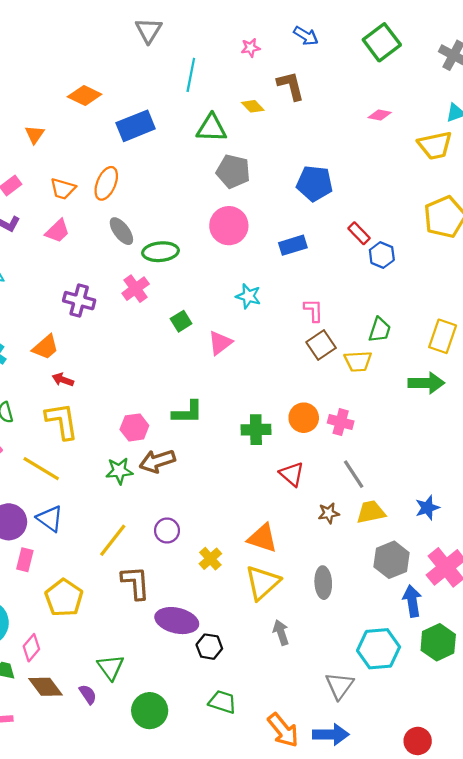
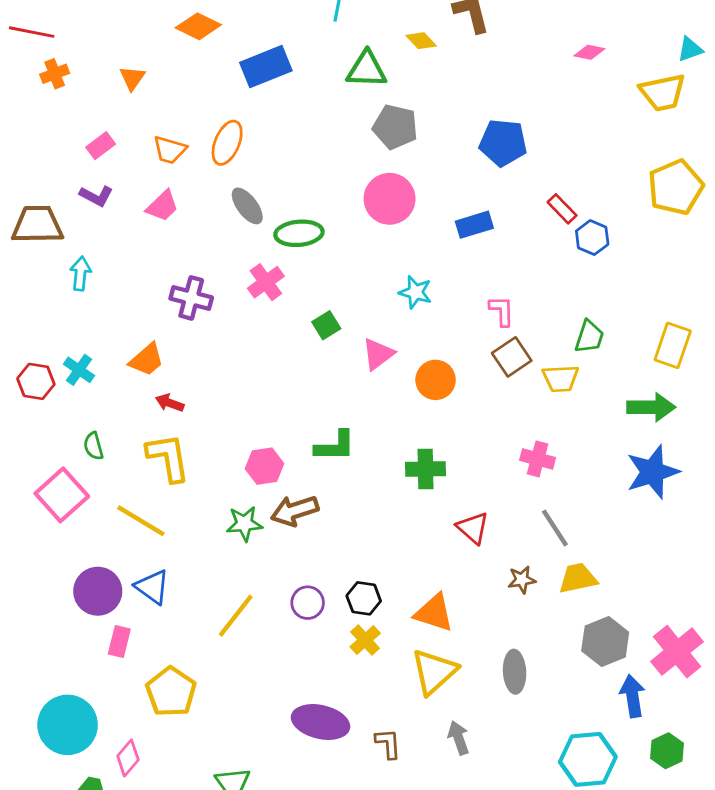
orange circle: (304, 418) -> (436, 380), moved
blue star: (427, 508) -> (653, 472), moved, size x1.6
brown L-shape: (136, 583) -> (388, 744), moved, size x0.7
green hexagon: (438, 642) -> (667, 751), size x0.7
black hexagon: (209, 647) -> (364, 598), moved

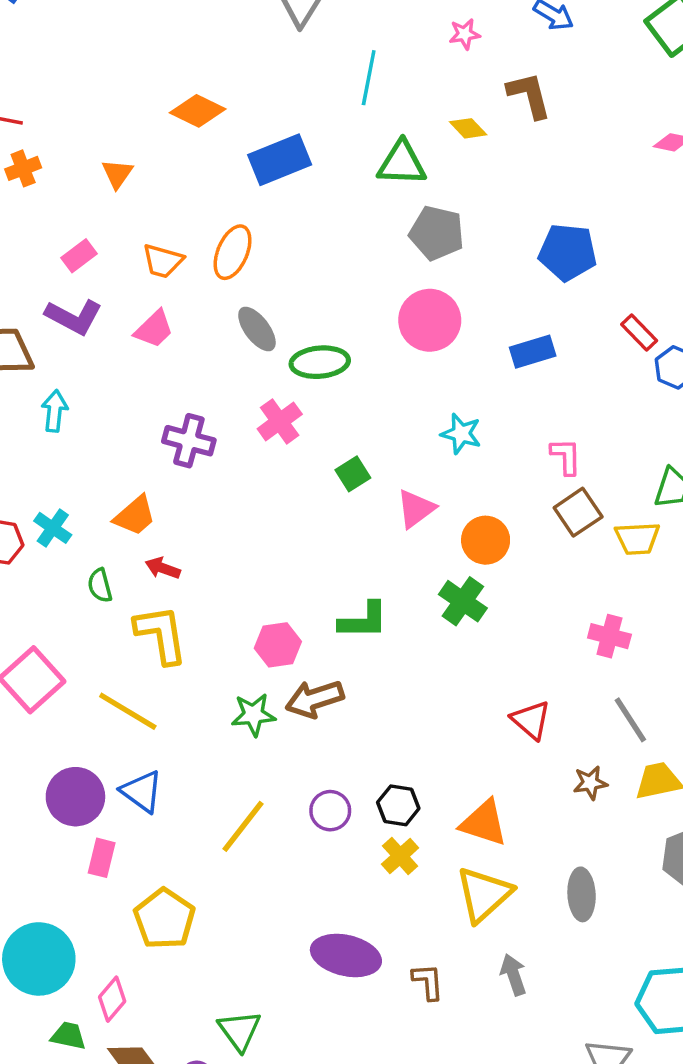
purple L-shape: (96, 196) -> (74, 317), size x1.4
green semicircle: (93, 446) -> (100, 586), moved
green cross: (425, 469) -> (463, 601), moved, turned 36

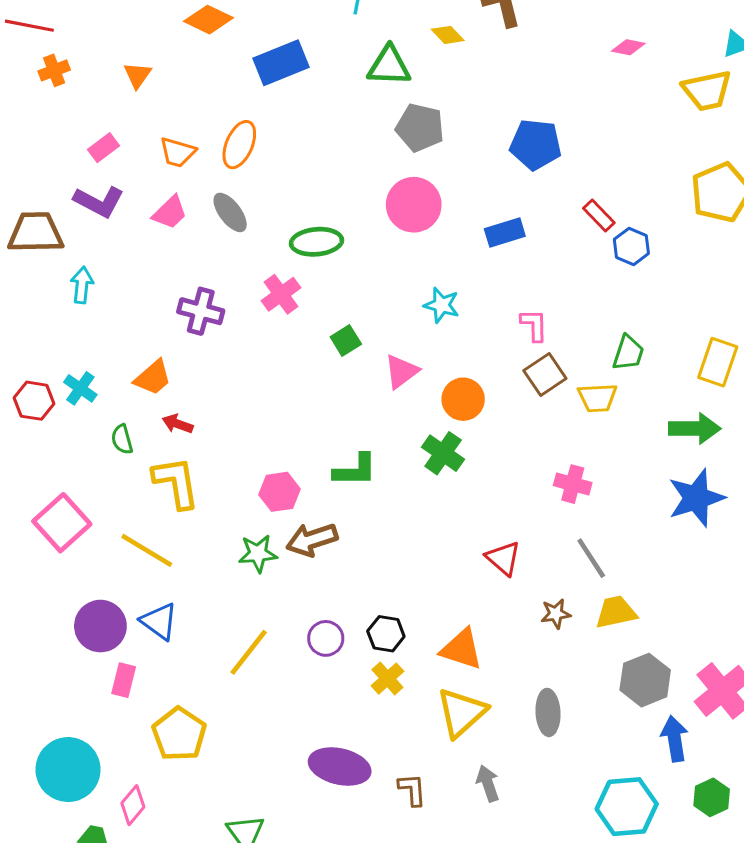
gray ellipse: (257, 329) -> (230, 212), moved

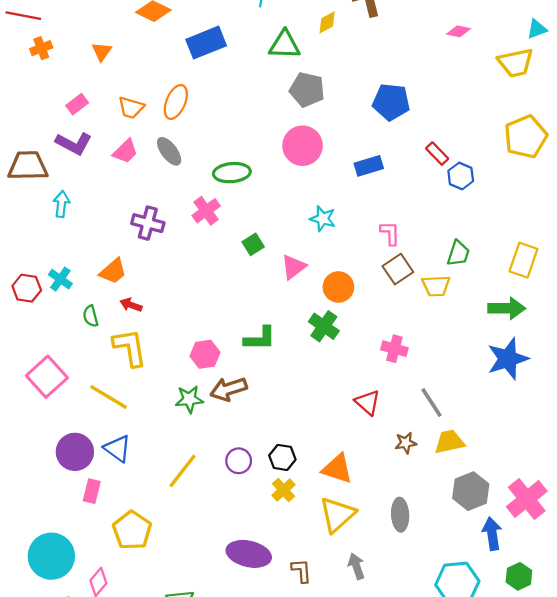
yellow diamond: (448, 35) -> (327, 22), turned -75
pink cross: (573, 484) -> (394, 349), moved

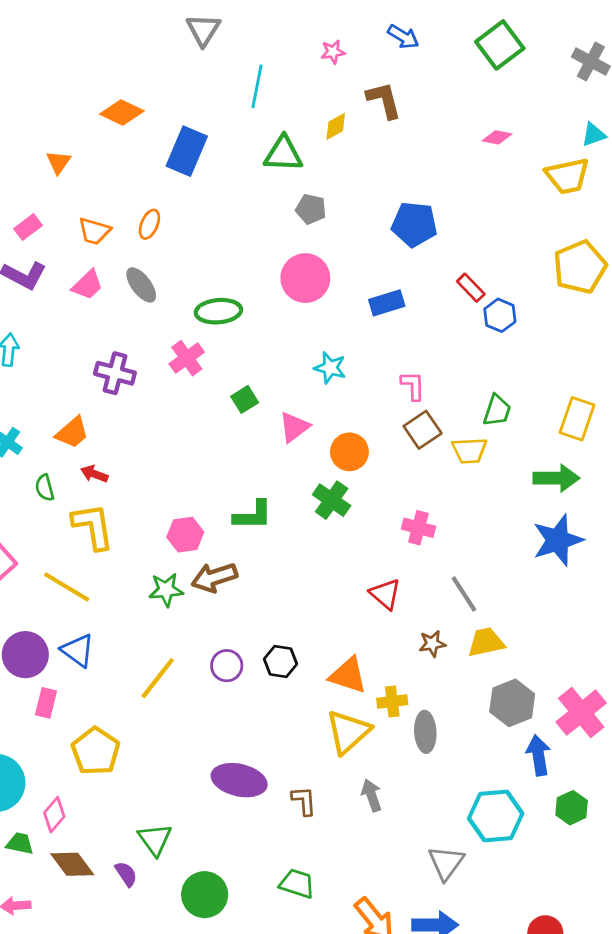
blue rectangle: (206, 43) -> (187, 151), turned -45
gray pentagon: (307, 90) -> (311, 209), size x0.7
orange ellipse: (176, 102) -> (149, 224), size x0.7
yellow cross: (283, 490) -> (392, 702), moved, turned 35

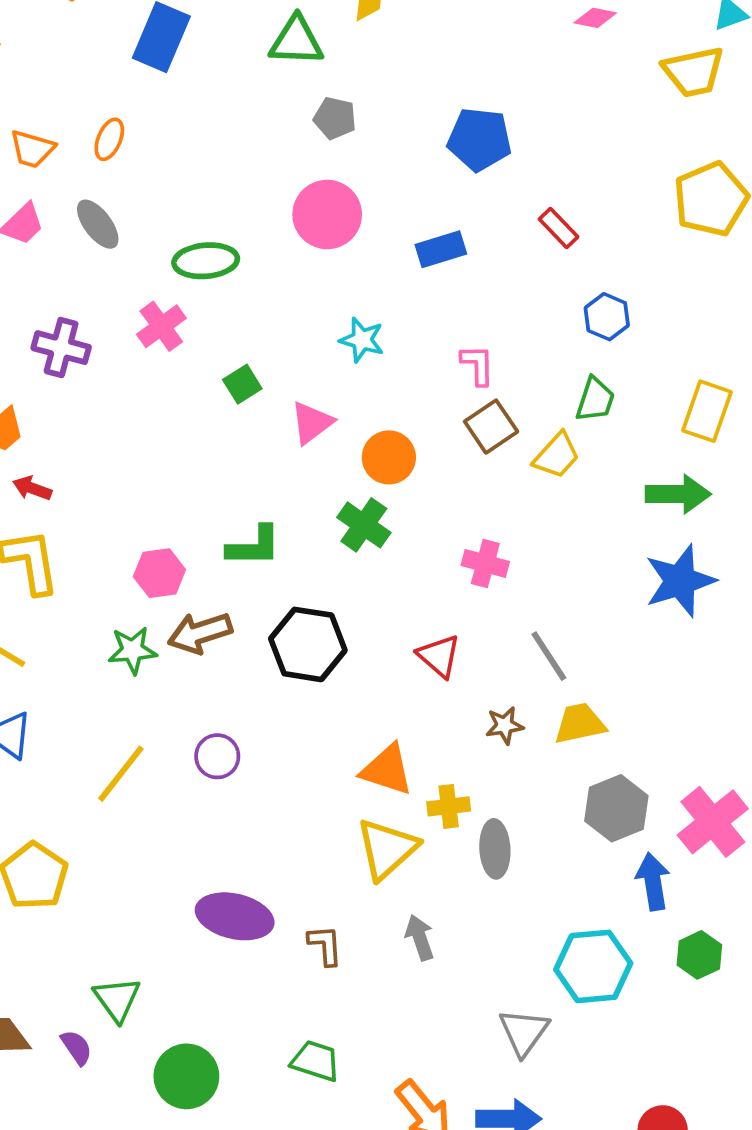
blue hexagon: (500, 315) -> (607, 317), moved
yellow trapezoid: (469, 450) -> (557, 456), turned -45
black hexagon: (280, 662) -> (308, 644), moved, size x1.6

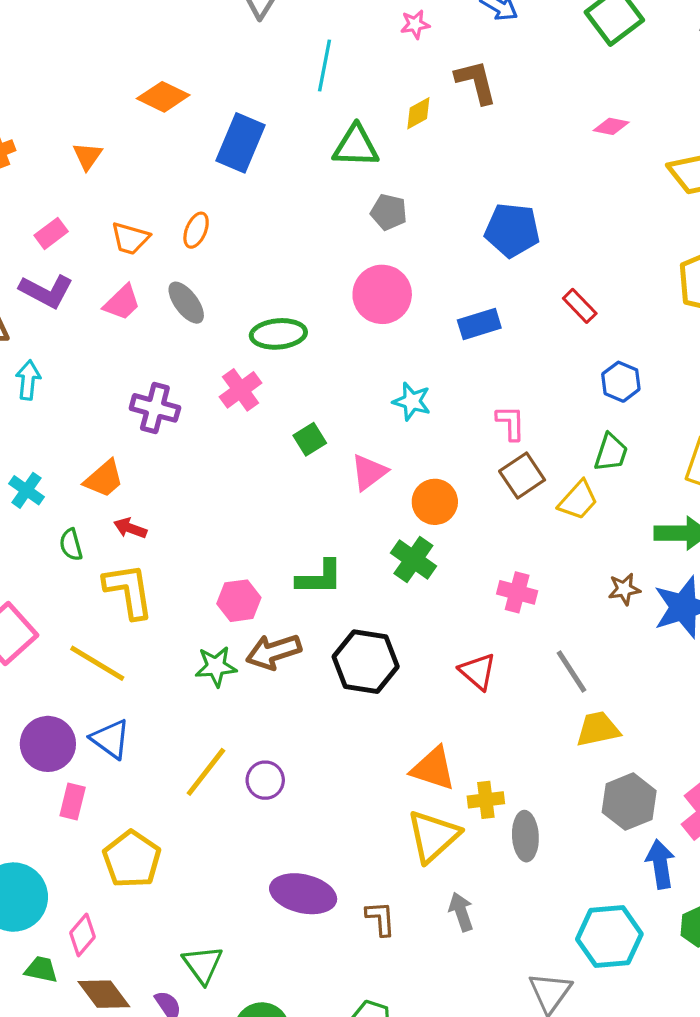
brown star: (505, 725) -> (624, 589), moved
purple circle: (217, 756) -> (265, 780), moved

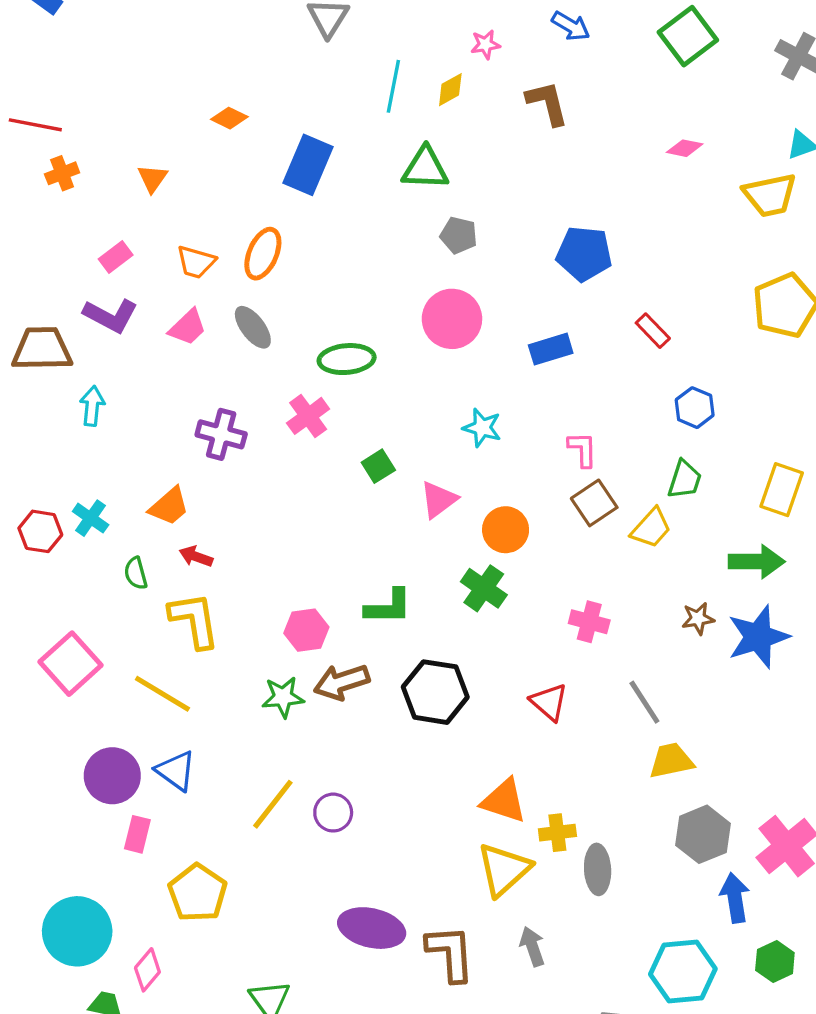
orange diamond: (163, 97) -> (229, 118), size x0.7
yellow diamond: (418, 113) -> (450, 90), moved
orange ellipse: (196, 230) -> (263, 254), size x1.4
brown L-shape: (380, 918) -> (450, 953), size x1.6

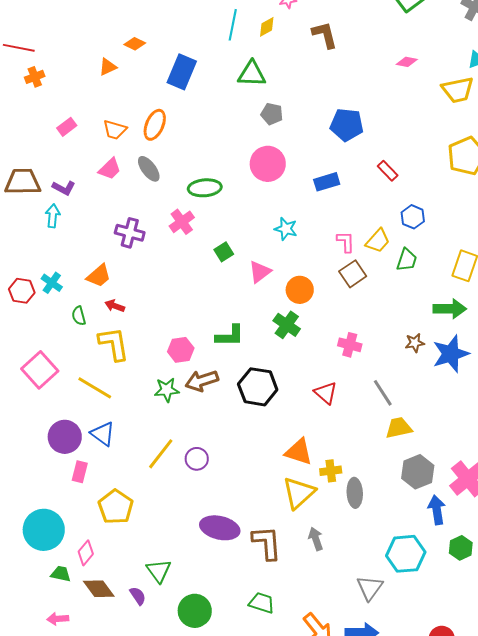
orange triangle: (152, 178) -> (108, 67), moved, turned 30
purple L-shape: (111, 316) -> (64, 188), moved, size x0.7
yellow trapezoid: (651, 528) -> (378, 241), moved

